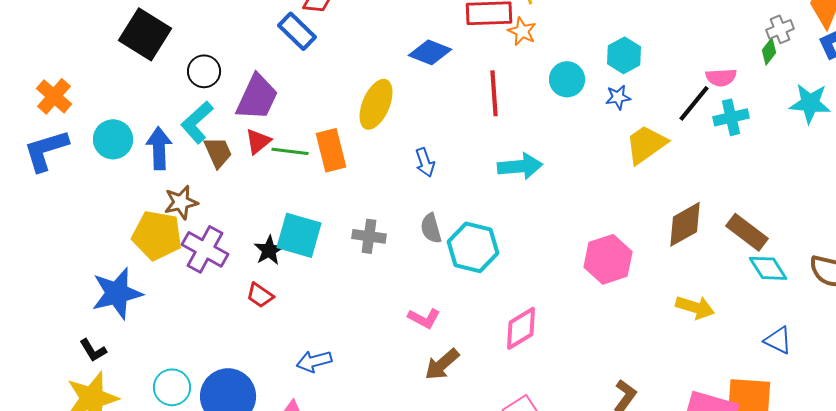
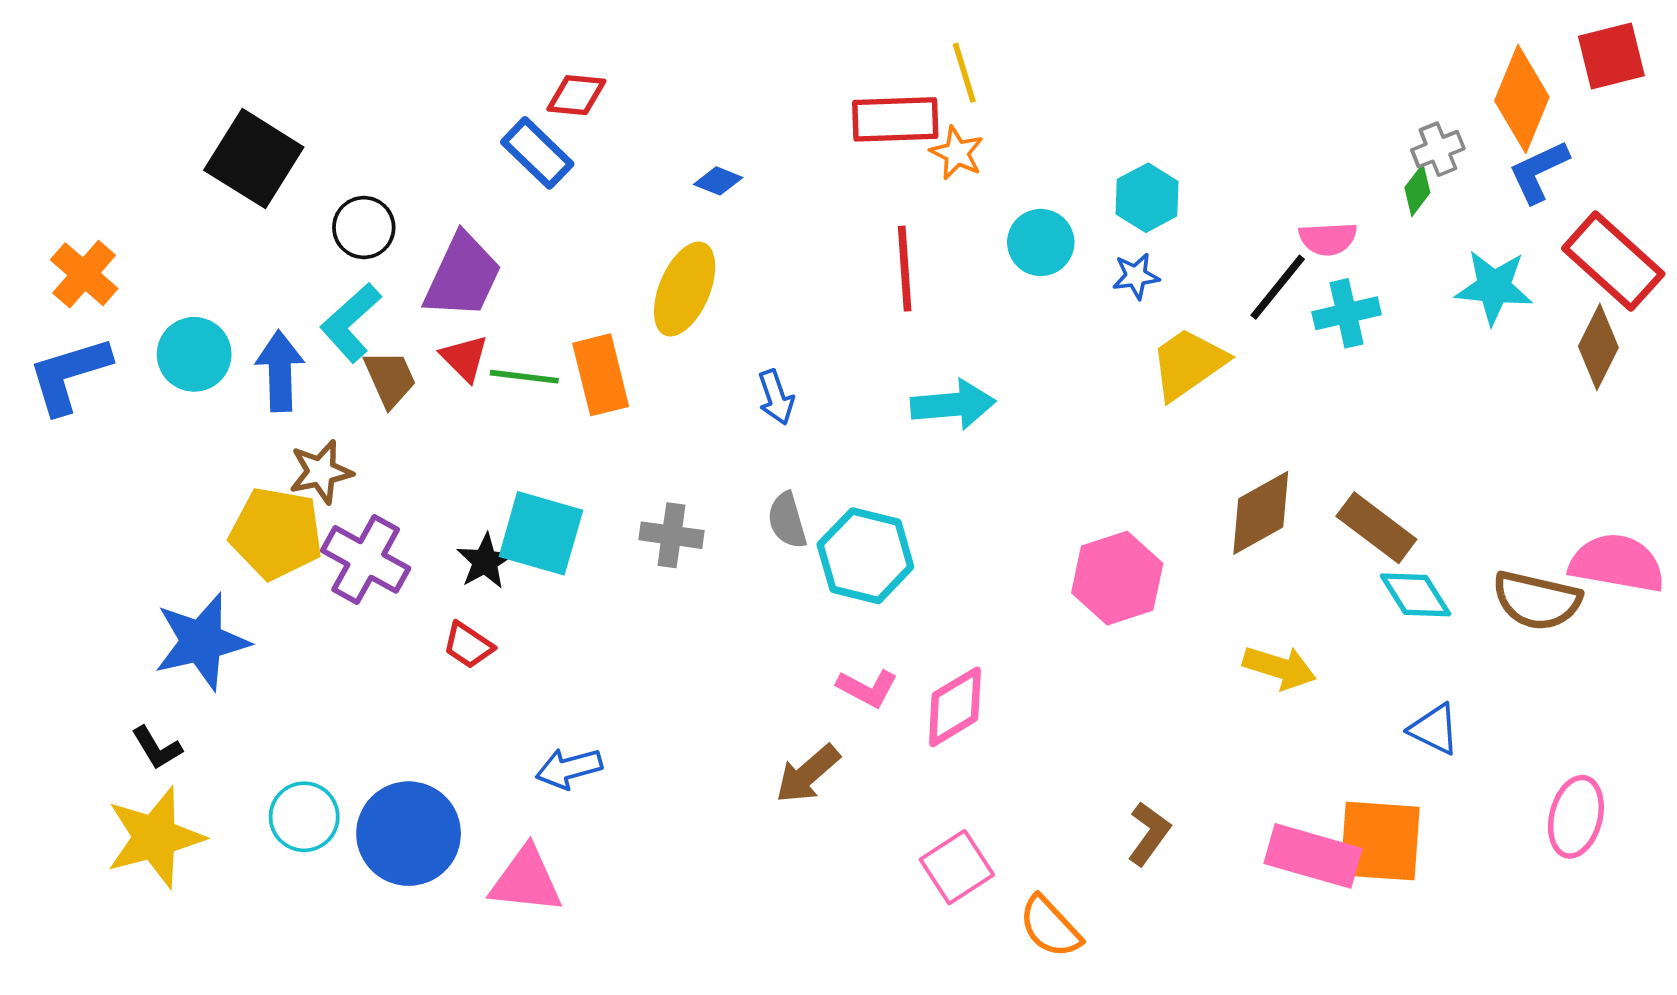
blue diamond: (430, 52) -> (718, 181), moved, size x0.6
red triangle: (258, 141) -> (465, 358), turned -36
pink L-shape: (424, 318) -> (867, 688), moved

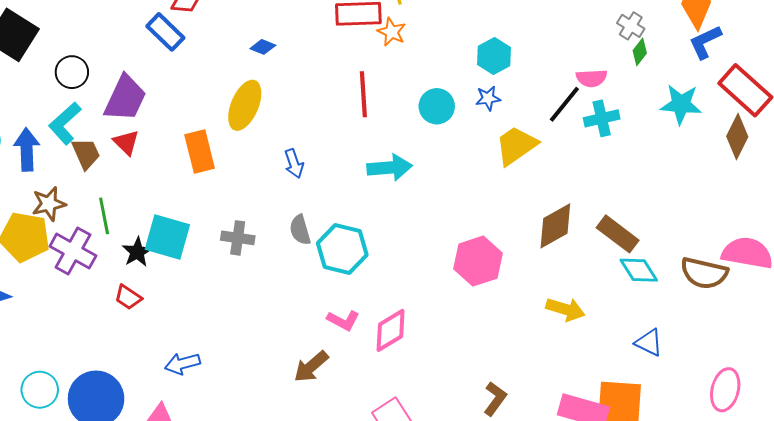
gray cross: (1438, 149) -> (631, 26), moved, turned -36
cyan circle: (1041, 242) -> (437, 106), moved
green line: (524, 377) -> (104, 216), moved, turned 72

